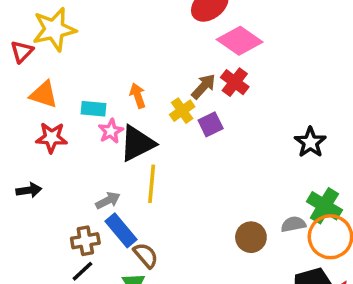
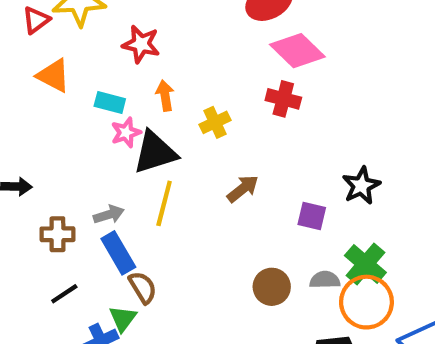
red cross: (235, 82) -> (283, 99), turned -32
brown arrow: (204, 86) -> (243, 189), moved
purple square: (211, 124) -> (312, 216), moved, turned 30
red star: (52, 138) -> (141, 44), moved
brown cross: (85, 241) -> (57, 234), moved

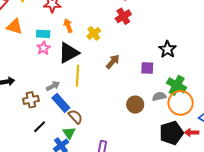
red cross: (283, 99) -> (123, 16), turned -35
pink star: (126, 133) -> (43, 48), moved

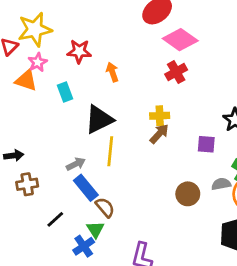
orange arrow: (68, 26) -> (112, 72), moved
yellow cross: (94, 33) -> (160, 116), moved, turned 32
cyan rectangle: (43, 34) -> (65, 92), turned 64
pink star: (43, 48) -> (38, 62), moved
brown cross: (31, 100) -> (27, 184), moved

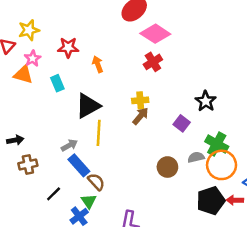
yellow star: (35, 29) -> (29, 30), size x0.7
purple square: (206, 144) -> (182, 123), turned 35

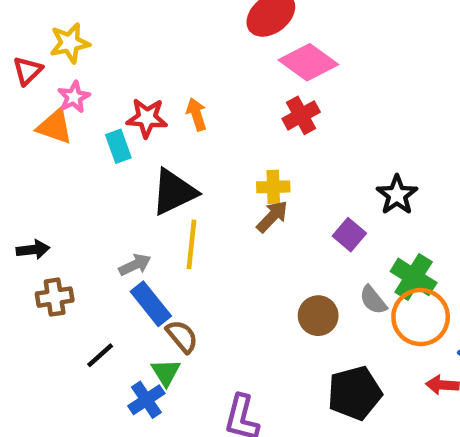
red star: (68, 47) -> (147, 118), moved
gray semicircle: (196, 157) -> (373, 300), turned -119
black pentagon: (211, 201) -> (355, 393), moved

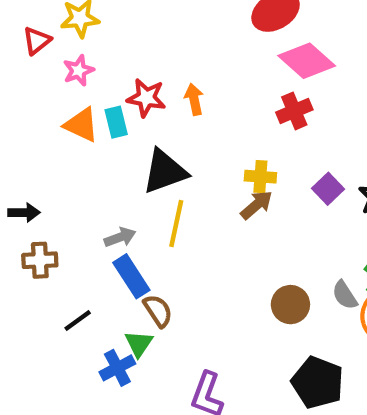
orange triangle: (55, 127) -> (81, 125), moved
purple square: (349, 235) -> (328, 189), moved
black pentagon: (355, 393) -> (318, 382), turned 30

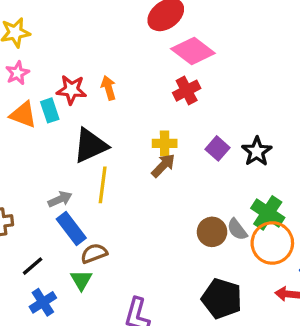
brown circle: (290, 305) -> (212, 232), moved
brown semicircle: (158, 311) -> (94, 253), turned -72
blue cross: (117, 368) -> (43, 302), moved

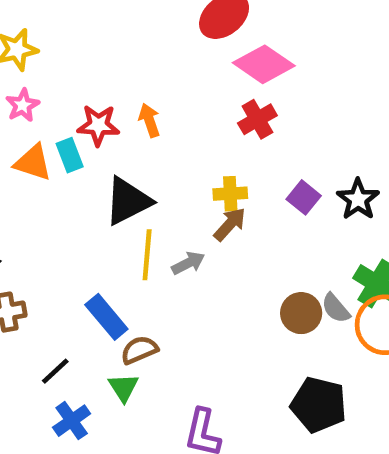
gray arrow: (60, 199) -> (188, 263), moved

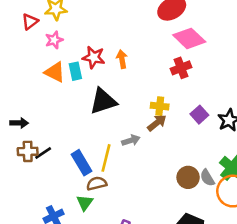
yellow line: (147, 255) -> (106, 158), moved
black line: (55, 371) -> (43, 153), moved

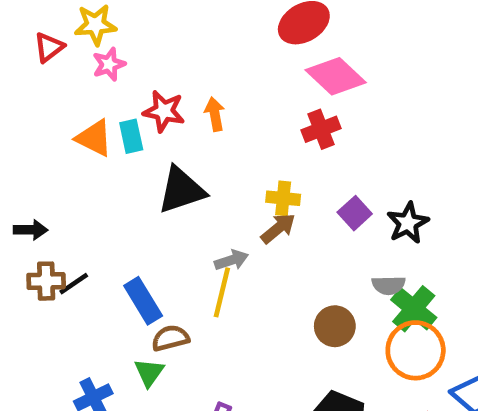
pink star: (54, 40) -> (109, 64), moved
yellow line: (106, 158) -> (222, 292), moved
gray semicircle: (207, 178) -> (389, 285), moved, turned -60

